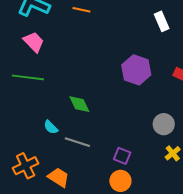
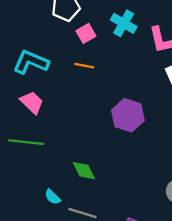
purple hexagon: (136, 70) -> (128, 115), moved

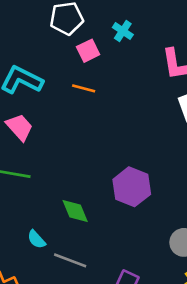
cyan cross: (124, 23) -> (123, 31), moved, size x0.7
purple hexagon: (128, 115) -> (132, 187), moved

